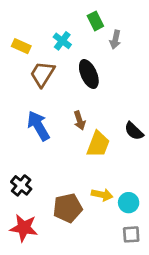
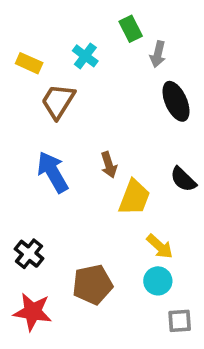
black ellipse: (89, 74) -> (176, 101), moved
yellow arrow: (102, 195) -> (160, 246), moved, turned 30
cyan circle: (129, 203) -> (158, 281), moved

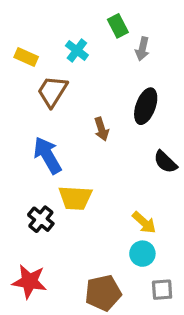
black ellipse: (176, 101) -> (146, 106), moved, turned 44
brown arrow: (109, 165) -> (101, 129), moved
yellow trapezoid: (134, 197) -> (75, 198), moved, turned 72
black cross: (29, 254) -> (41, 219), moved
brown pentagon: (93, 285) -> (103, 293), moved

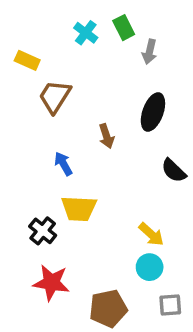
cyan cross: (77, 50) -> (86, 33), moved
blue arrow: (47, 155) -> (63, 164), moved, size x0.6
red star: (29, 281) -> (51, 283), moved

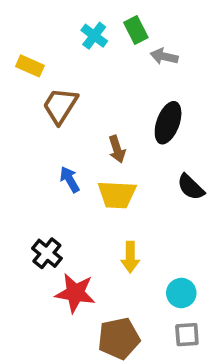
gray arrow: (150, 52) -> (164, 56), turned 90
yellow trapezoid: (79, 208) -> (117, 195), moved
yellow arrow: (151, 234) -> (130, 257), moved, turned 48
cyan circle: (150, 267) -> (181, 293), moved
red star: (51, 283) -> (75, 293), moved

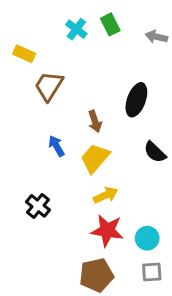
gray arrow: (164, 56) -> (156, 37), moved
yellow trapezoid: (117, 195) -> (95, 158), turned 128
yellow arrow: (130, 257) -> (106, 195), moved, turned -115
red star: (75, 293) -> (107, 231), moved

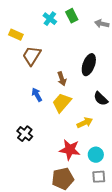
yellow arrow: (106, 195) -> (85, 123), moved

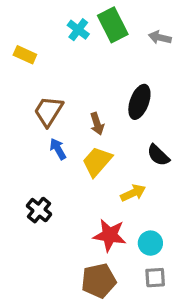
green rectangle: (72, 16) -> (113, 25), size x1.5
brown trapezoid: (32, 56) -> (48, 111), moved

